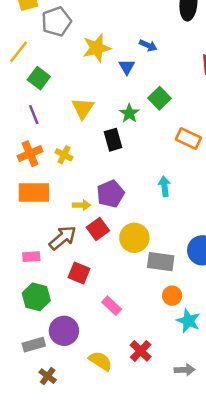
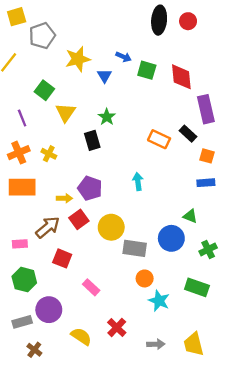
green square: (39, 78) -> (44, 90), moved
green square: (159, 98) -> (147, 70), moved, turned -30
purple pentagon: (110, 194) -> (90, 188), turned -30

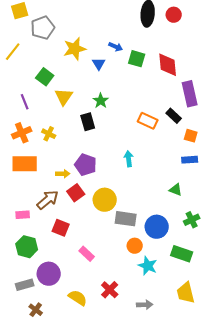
blue circle: (171, 238) -> (157, 227), moved
yellow trapezoid: (194, 344) -> (186, 293), moved

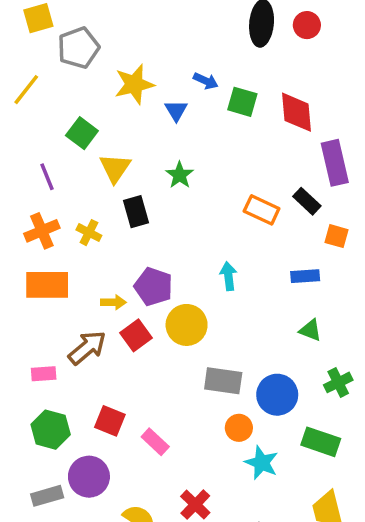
black rectangle: (88, 122) -> (136, 212), moved
blue rectangle: (190, 160) -> (305, 276), moved
yellow circle: (105, 200) -> (187, 325), moved
red square: (61, 228) -> (110, 421), moved

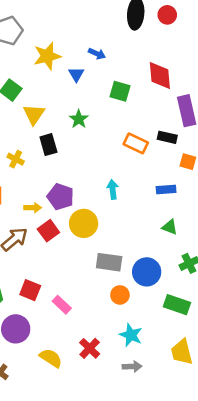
green square: (242, 102) -> (120, 91), moved
black rectangle: (307, 201) -> (167, 137), turned -30
cyan star: (262, 463) -> (131, 335), moved

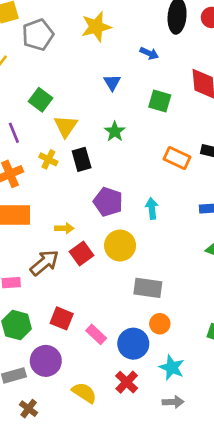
blue arrow: (97, 54) -> (149, 53), moved
yellow star: (47, 56) -> (96, 27), moved
yellow cross: (16, 159) -> (48, 159), moved
purple pentagon: (61, 197) -> (108, 202), moved
blue circle: (147, 272) -> (133, 344), moved

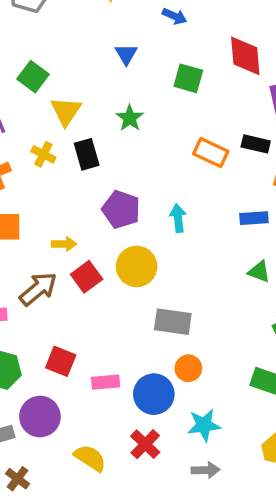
pink rectangle: (96, 334) -> (106, 382), turned -48
cyan star: (172, 368) -> (204, 425), turned -30

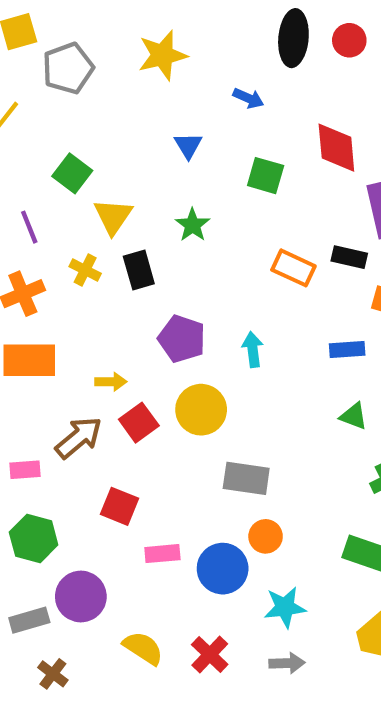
red square: (61, 361) -> (119, 506), moved
red cross: (145, 444) -> (210, 654), moved

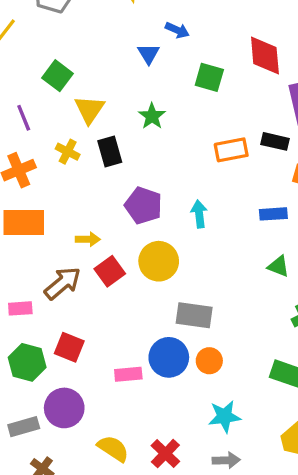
blue arrow: (248, 98) -> (177, 30), moved
orange rectangle: (293, 268) -> (231, 150), turned -36
red square: (119, 506) -> (69, 347), moved
blue circle: (223, 569) -> (169, 357), moved

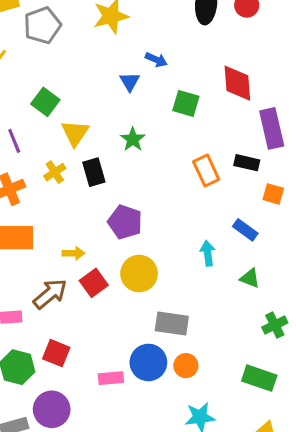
orange rectangle: (231, 150) -> (206, 171), turned 76
yellow cross: (68, 152) -> (55, 172), turned 30
cyan arrow: (199, 214) -> (208, 253), moved
blue rectangle: (273, 214) -> (245, 230), turned 40

